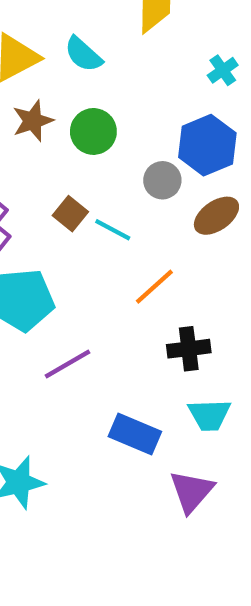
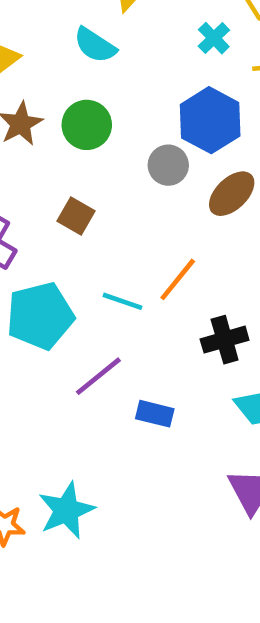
cyan semicircle: (83, 54) -> (95, 45), moved
cyan line: (113, 230) -> (123, 301), moved
blue rectangle: (135, 434) -> (155, 414), moved, size x0.7

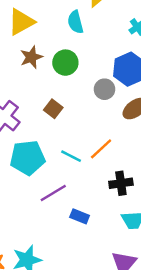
cyan semicircle: (95, 45) -> (75, 22), turned 35

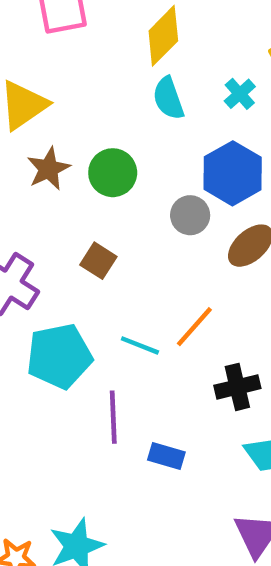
cyan semicircle: (75, 22) -> (168, 98), moved
purple line: (53, 193) -> (113, 417), turned -56

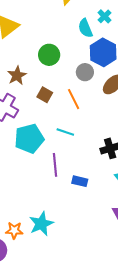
cyan semicircle: (168, 98) -> (85, 28), moved
brown star: (48, 169) -> (17, 75), moved
orange line: (194, 327) -> (74, 99), moved, turned -65

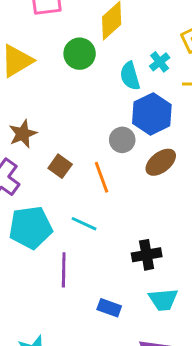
green circle: (49, 55) -> (80, 54), moved
blue rectangle: (80, 181) -> (109, 308), moved

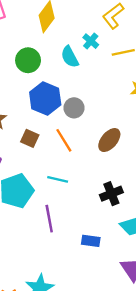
green circle: (80, 54) -> (28, 60), moved
blue hexagon: (152, 114) -> (45, 99), moved
brown ellipse: (161, 162) -> (109, 140), moved

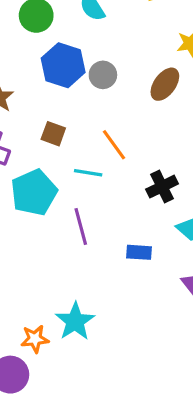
brown square: (30, 138) -> (53, 134), moved
orange line: (64, 140) -> (114, 145), moved
brown ellipse: (109, 140) -> (165, 84), moved

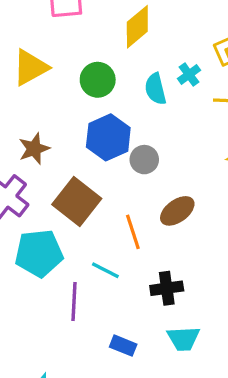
brown ellipse: (165, 84) -> (177, 211), moved
brown square: (53, 134) -> (77, 202), size x1.8
cyan line: (88, 173) -> (105, 270), moved

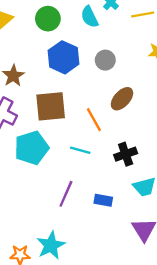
gray circle: (144, 160) -> (105, 60), moved
brown square: (77, 202) -> (51, 106), turned -32
purple line: (74, 302) -> (66, 194), moved, turned 32

